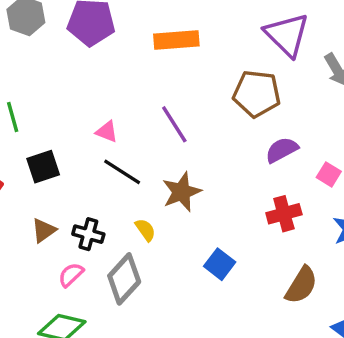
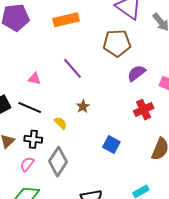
black line: (122, 172) -> (30, 107), moved
brown star: (182, 192) -> (83, 106), size x0.6
yellow semicircle: (145, 230) -> (61, 123), moved

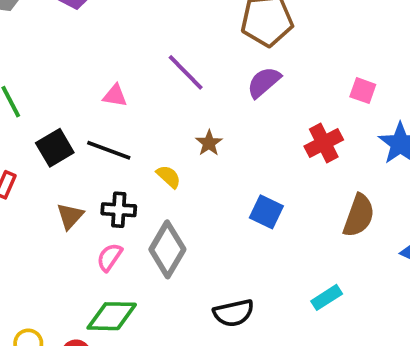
purple semicircle: (136, 73) -> (264, 82), moved

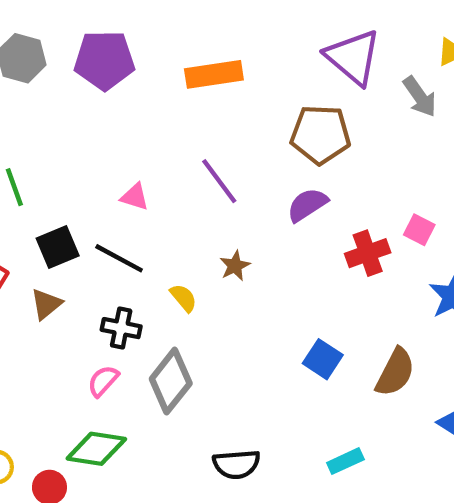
red cross: (324, 143) -> (368, 253), moved
blue square: (266, 212) -> (323, 359), moved
brown triangle: (70, 216) -> (46, 304), moved

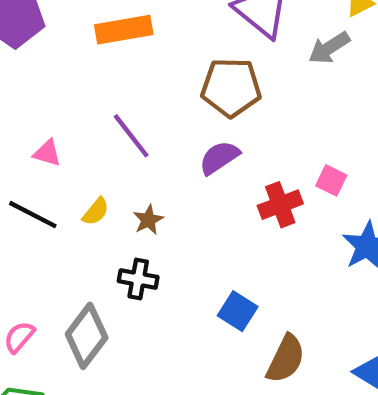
gray arrow: (420, 97) -> (329, 48), turned 93
yellow semicircle: (183, 298) -> (96, 212), moved, turned 80
black cross: (121, 328) -> (138, 279), moved
brown semicircle: (395, 372) -> (286, 359), moved

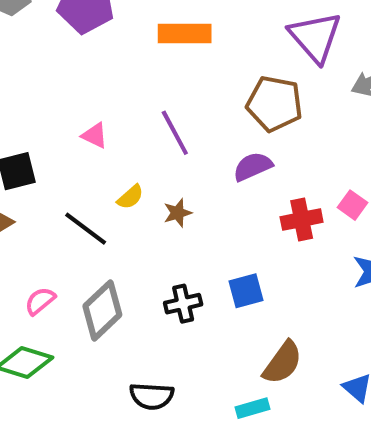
black line: (33, 215) -> (86, 229), moved
black cross: (138, 279) -> (183, 304), moved, turned -33
blue square: (238, 311) -> (246, 291), moved, turned 33

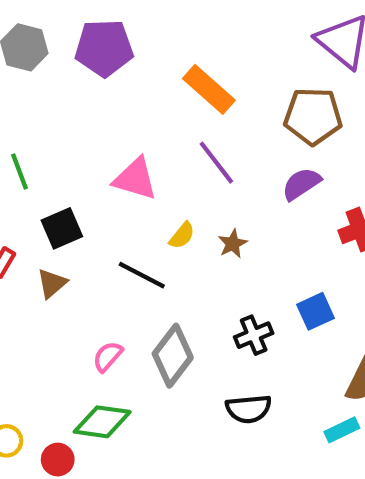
orange rectangle: (185, 34) -> (209, 89), moved, turned 51
pink triangle: (95, 135) -> (135, 179), size x1.6
black semicircle: (152, 396) -> (249, 409), moved

